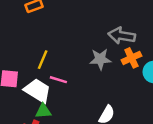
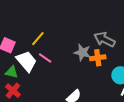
orange cross: (131, 58) -> (98, 58), moved
green triangle: (43, 111) -> (12, 72), moved

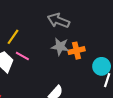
gray arrow: (105, 40) -> (58, 21), moved

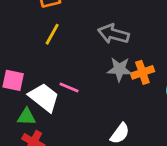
yellow line: (13, 37) -> (52, 34), moved

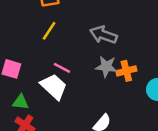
pink line: (69, 88) -> (62, 68), moved
white trapezoid: (44, 97) -> (54, 87), moved

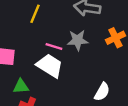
gray star: (106, 67) -> (78, 40), moved

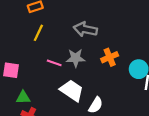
white trapezoid: (50, 66) -> (72, 90), moved

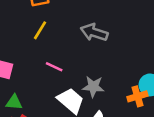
orange cross: (110, 57) -> (137, 96), moved
gray star: (76, 58) -> (93, 87), moved

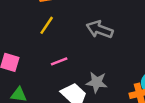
pink line: (54, 67) -> (59, 61), turned -49

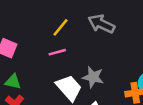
yellow line: (47, 25) -> (60, 27), moved

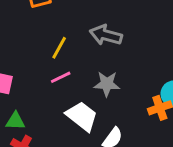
gray star: (93, 77) -> (107, 84), moved

